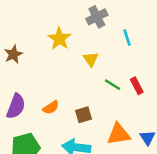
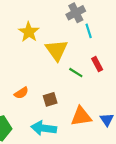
gray cross: (97, 17) -> (76, 13), moved
yellow triangle: (91, 59) -> (57, 50), size x1.6
red rectangle: (137, 86) -> (97, 64), moved

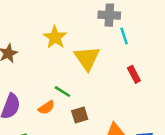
gray cross: (76, 13) -> (109, 15), turned 30
green line: (76, 73) -> (62, 92), moved

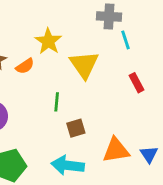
green line: (62, 92) -> (57, 102), turned 63
orange semicircle: (46, 108) -> (25, 66), moved

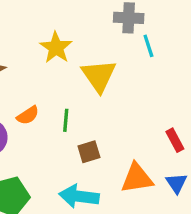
orange semicircle: (25, 66) -> (28, 115), moved
red rectangle: (137, 83) -> (175, 140), moved

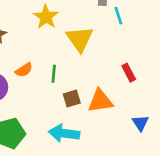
red rectangle: (175, 140) -> (129, 73), moved
orange triangle: (137, 178) -> (100, 101), moved

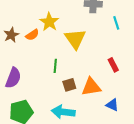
cyan line: (118, 16) -> (116, 23), moved
orange semicircle: (24, 70) -> (32, 35), moved
blue triangle: (140, 123) -> (112, 105), moved, turned -32

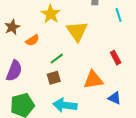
orange semicircle: (32, 35) -> (32, 40), moved
green line: (55, 66) -> (57, 59), turned 48
brown square: (69, 85) -> (54, 78), moved

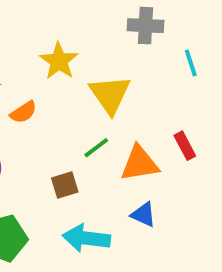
green line: (57, 59) -> (96, 148), moved
orange triangle: (93, 80) -> (140, 163), moved
blue triangle: (115, 98) -> (143, 215), moved

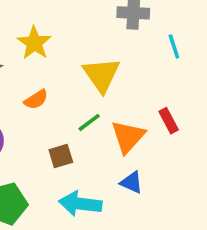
yellow star: (59, 61) -> (34, 43), moved
orange semicircle: (23, 112) -> (36, 99), moved
orange triangle: (140, 163) -> (128, 137), turned -39

